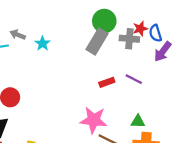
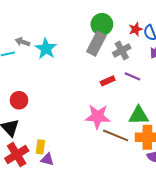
gray cross: (129, 39) -> (122, 50), moved, turned -30
cyan star: (42, 43) -> (46, 49), size x1.5
green triangle: (138, 122) -> (139, 115), size x1.5

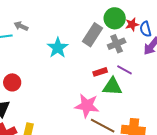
green circle: (102, 24) -> (115, 18), moved
cyan star: (46, 49) -> (58, 48), moved
green triangle: (139, 115) -> (112, 87), moved

